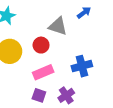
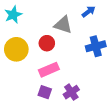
blue cross: (82, 66) -> (96, 46), moved

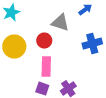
pink rectangle: (49, 70) -> (46, 67), turned -66

